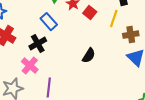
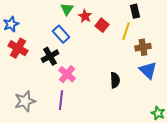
black semicircle: (89, 56) -> (115, 80), moved, turned -35
pink cross: (30, 66) -> (67, 74), moved

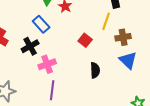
red square: (102, 25) -> (85, 40), moved
pink cross: (67, 74) -> (47, 64), turned 30
purple line: (61, 100) -> (52, 90), moved

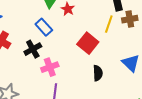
brown cross: (123, 37) -> (130, 19), moved
red square: (85, 40) -> (88, 43), size x1.5

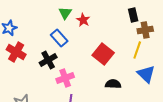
yellow line: (109, 24) -> (137, 50), moved
black semicircle: (98, 73) -> (113, 84), turned -84

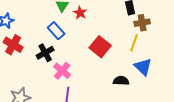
pink cross: (65, 78) -> (62, 71), turned -30
black semicircle: (113, 84) -> (121, 81), moved

